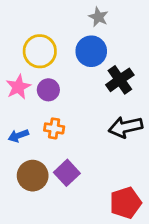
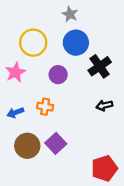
gray star: (98, 17) -> (70, 14), moved
purple circle: (48, 90) -> (58, 75), moved
black arrow: (126, 127) -> (104, 105), size x0.6

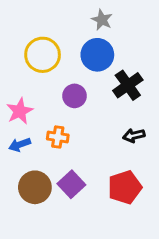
gray star: (70, 14) -> (102, 20), moved
pink star: (15, 72) -> (20, 111), moved
red pentagon: (104, 168) -> (125, 187), moved

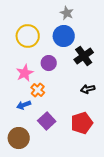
pink star: (20, 111) -> (25, 73), moved
orange cross: (58, 137) -> (38, 90), turned 32
blue arrow: (20, 145) -> (24, 105), moved
brown circle: (35, 187) -> (19, 138), moved

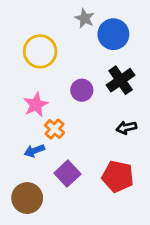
gray star: (67, 13) -> (85, 18), moved
blue circle: (64, 36) -> (113, 34), moved
purple circle: (49, 63) -> (82, 90), moved
red pentagon: (82, 123) -> (118, 176), turned 30

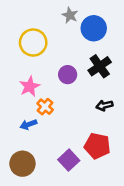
purple square: (67, 174) -> (69, 160), moved

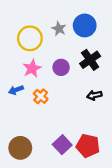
gray star: (70, 15) -> (59, 29), moved
pink star: (30, 86) -> (32, 68), moved
blue arrow: (28, 124) -> (16, 90), moved
red pentagon: (97, 146) -> (88, 146), moved

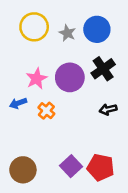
yellow circle: (30, 38) -> (34, 27), moved
purple circle: (61, 67) -> (70, 77), size x1.5

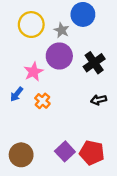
blue circle: (97, 29) -> (83, 14), moved
purple circle: (70, 77) -> (59, 56), moved
blue arrow: (18, 103) -> (17, 94), turned -32

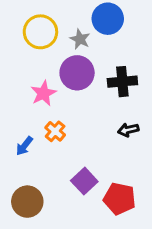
black cross: (94, 63) -> (122, 82), turned 30
blue arrow: (17, 94) -> (24, 146), moved
purple square: (65, 151) -> (84, 181), moved

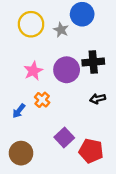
purple circle: (77, 73) -> (67, 70), moved

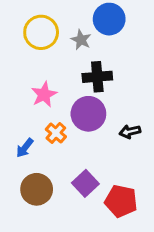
black cross: (93, 62) -> (97, 77), moved
purple circle: (67, 70) -> (88, 114), moved
brown circle: (21, 153) -> (37, 189), moved

